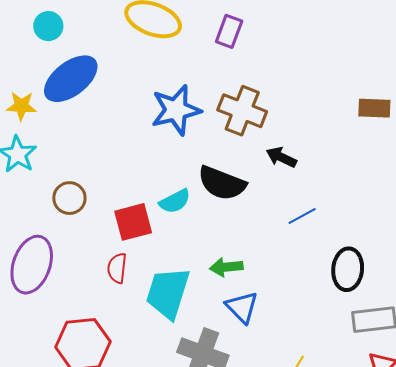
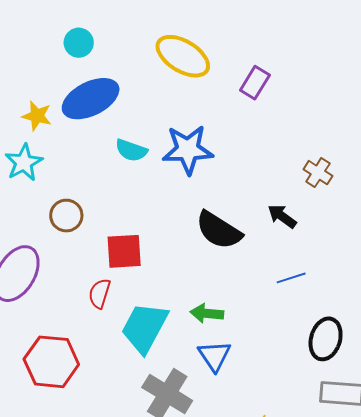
brown cross: (242, 111) -> (318, 173), moved, size x0.6
cyan semicircle: (175, 201) -> (131, 150), moved, turned 36

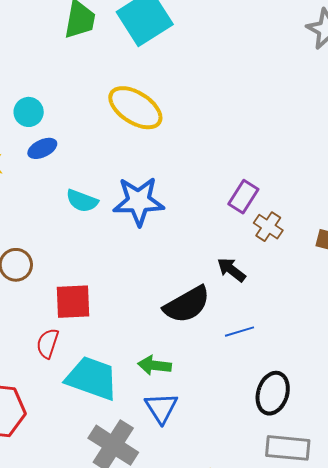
cyan circle: (79, 43) -> (29, 112), moved
purple rectangle: (255, 83) -> (243, 197), moved
blue ellipse: (91, 99) -> (42, 148), size x0.5
black semicircle: (219, 230) -> (187, 304), moved, turned -63
cyan trapezoid: (145, 328) -> (92, 378), turned 80

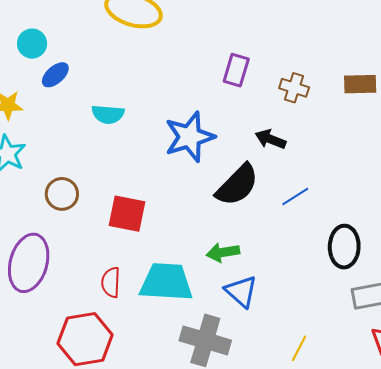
purple rectangle: (243, 197) -> (236, 70), moved
blue star: (139, 201) -> (190, 137), moved
red square: (73, 302) -> (127, 214), turned 30
red semicircle: (48, 343) -> (111, 282), moved

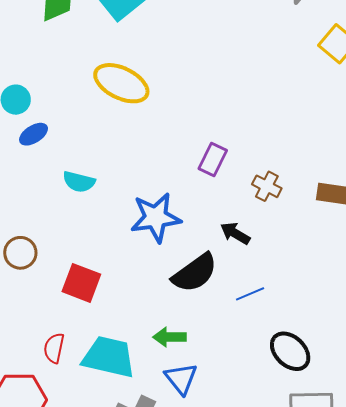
black ellipse: (344, 247) -> (290, 351), turned -57

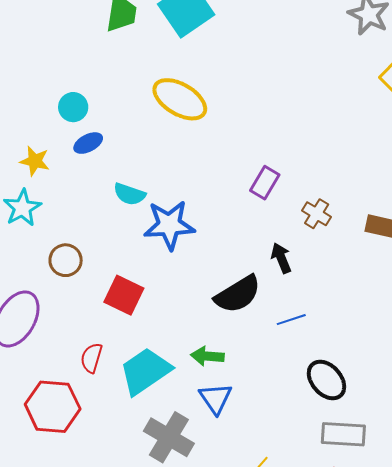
blue star: (156, 217) -> (169, 225), moved
black arrow: (235, 233) -> (281, 258), turned 32
cyan trapezoid: (109, 357) -> (145, 371), turned -52

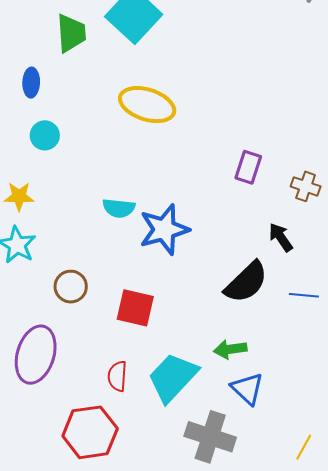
blue ellipse: (88, 143) -> (31, 83), moved, turned -48
blue line: (291, 320) -> (304, 295), turned 36

